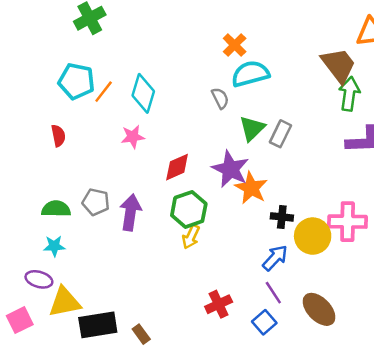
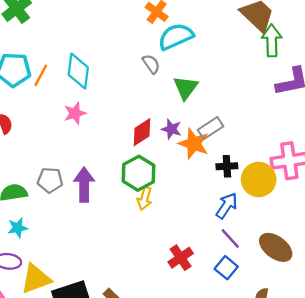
gray rectangle: (281, 134) -> (211, 128), moved, turned 40
red diamond: (177, 167) -> (142, 132), moved
purple star: (230, 169) -> (171, 129), size x0.6

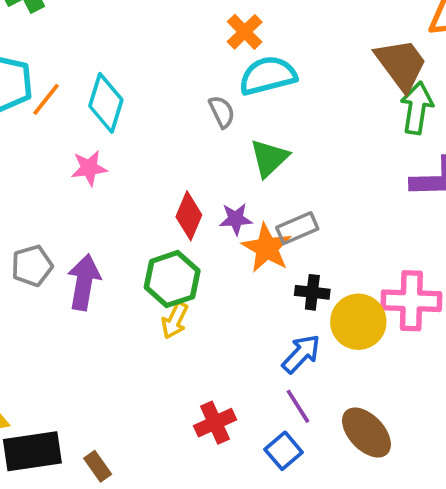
purple star: (171, 129) -> (236, 219), turned -30
red diamond: (142, 132) -> (189, 216), turned -44
gray pentagon: (50, 180) -> (32, 266), turned -30

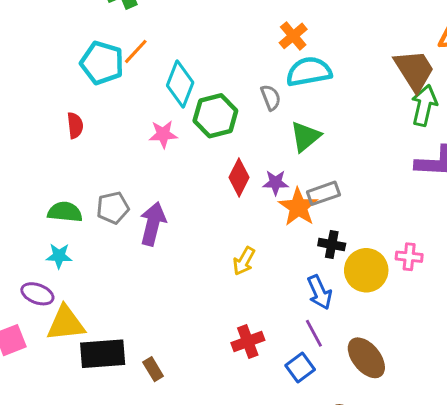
orange line: (46, 99) -> (136, 51), moved
green hexagon: (172, 279) -> (215, 116), moved
pink cross: (411, 301) -> (409, 257), size x0.6
yellow arrow: (175, 320) -> (244, 261), moved
blue arrow: (301, 354) -> (319, 292), turned 108

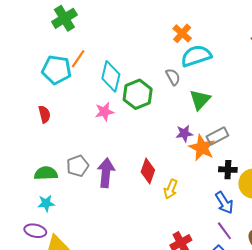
red diamond: (239, 177) -> (148, 171), moved

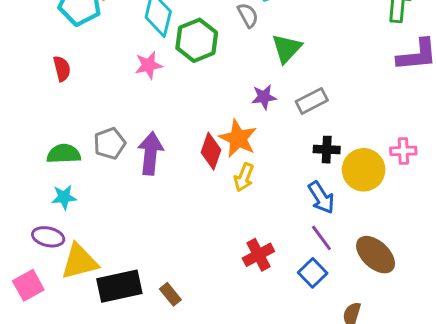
orange star: (202, 148) -> (238, 138), moved

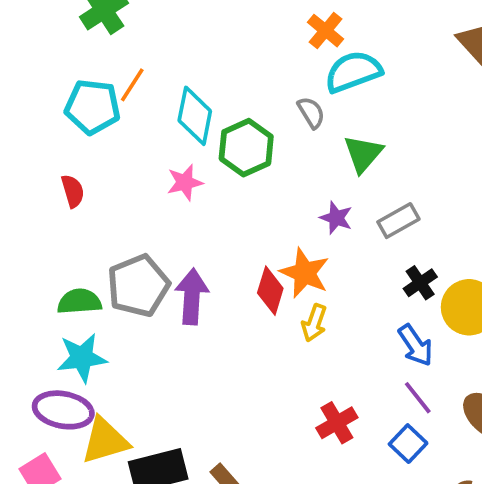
purple star: (264, 97) -> (336, 218), turned 30
gray pentagon: (110, 143) -> (138, 286), size x1.5
black cross: (327, 150) -> (420, 283), turned -35
cyan star: (64, 197) -> (82, 358), size x1.5
purple ellipse: (48, 237) -> (63, 410), size x1.4

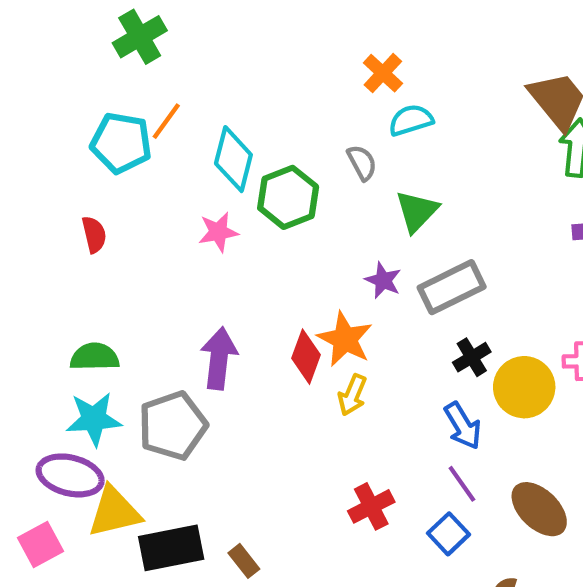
cyan semicircle: (353, 72) -> (411, 120), size x0.7
gray rectangle: (398, 221) -> (452, 287), size x1.4
gray pentagon: (138, 286) -> (173, 426), moved

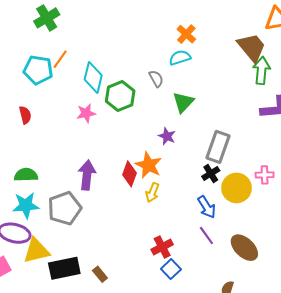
orange cross: (383, 73) -> (186, 34), moved
gray rectangle: (452, 287) -> (218, 147), moved, turned -44
blue square: (449, 534) -> (171, 269), moved

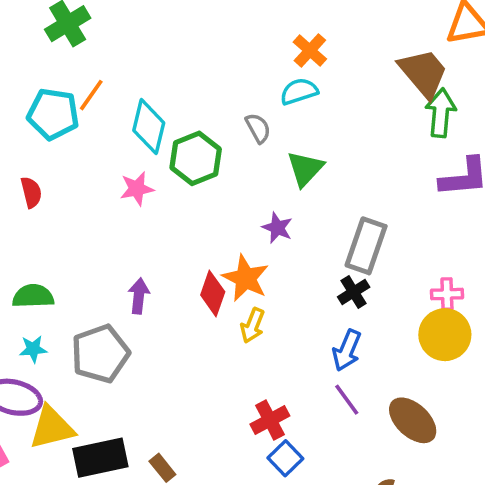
purple arrow: (87, 175) -> (139, 296), size x0.7
yellow circle: (237, 188) -> (445, 335), moved
cyan star: (26, 205) -> (33, 349), size x0.6
blue arrow: (207, 207) -> (347, 350), turned 55

